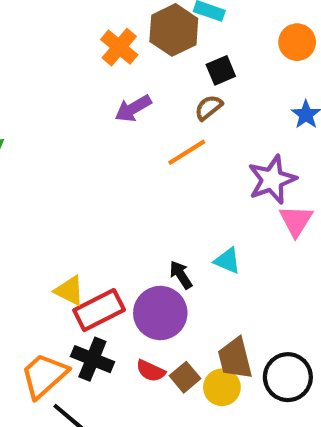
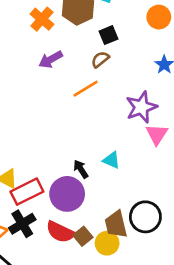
black cross: (92, 359) -> (22, 224), turned 36
red semicircle: (151, 371) -> (60, 232), size x1.5
black circle: (288, 377) -> (145, 217), moved

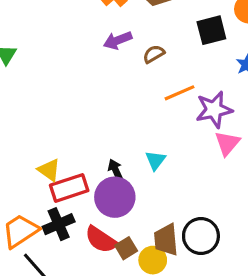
black square: (108, 35) -> (211, 30), moved, size x1.4
brown semicircle: (100, 59) -> (154, 54), moved
orange line: (86, 89) -> (180, 93), moved
cyan triangle: (111, 160) -> (155, 160), moved, turned 36
black arrow: (81, 169) -> (116, 170), moved

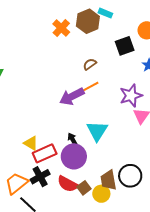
purple arrow: (118, 40) -> (72, 96), moved, size x1.4
orange line: (180, 93) -> (89, 87), moved
cyan triangle: (155, 160) -> (97, 131), size x1.6

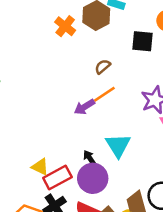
black square: (125, 46) -> (142, 41), turned 30
purple arrow: (72, 96) -> (84, 107), size x0.7

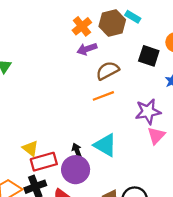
brown semicircle: (103, 67) -> (108, 71), size x1.5
purple arrow: (84, 107) -> (87, 49), moved
cyan triangle: (118, 145) -> (105, 145), turned -40

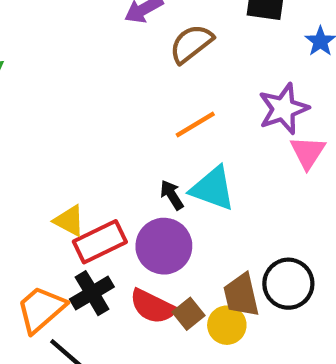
orange line: (103, 96) -> (195, 124), moved
black arrow: (77, 151) -> (172, 195), moved

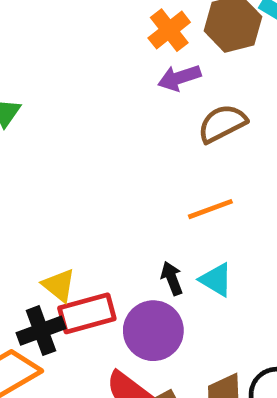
cyan triangle: (213, 188) -> (216, 280), size x0.7
black cross: (92, 293) -> (41, 331), moved

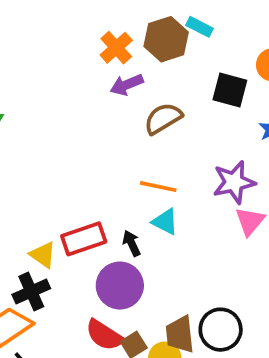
orange line: (210, 209) -> (158, 187), turned 36
cyan triangle: (216, 280) -> (165, 222), moved
red rectangle: (87, 313) -> (84, 239), moved

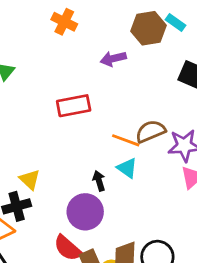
orange cross: (116, 48) -> (64, 22), moved, turned -30
brown semicircle: (163, 118) -> (150, 131), moved
red rectangle: (84, 239) -> (74, 106), moved

